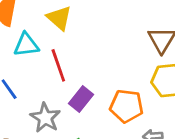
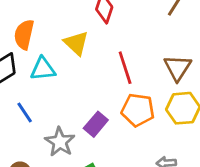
red line: (58, 65) -> (125, 68), moved
orange pentagon: (126, 106) -> (138, 110), moved

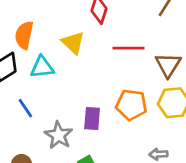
red line: (125, 68) -> (128, 48), moved, turned -72
purple rectangle: (96, 124) -> (92, 118), turned -35

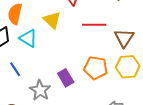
cyan triangle: (42, 67) -> (28, 38), turned 36
purple rectangle: (92, 118) -> (66, 78), turned -36

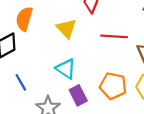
cyan triangle: (28, 38) -> (66, 69), moved

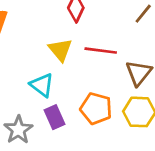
yellow triangle: (66, 28) -> (60, 50), moved

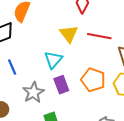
cyan triangle: (42, 85) -> (53, 60), turned 30

